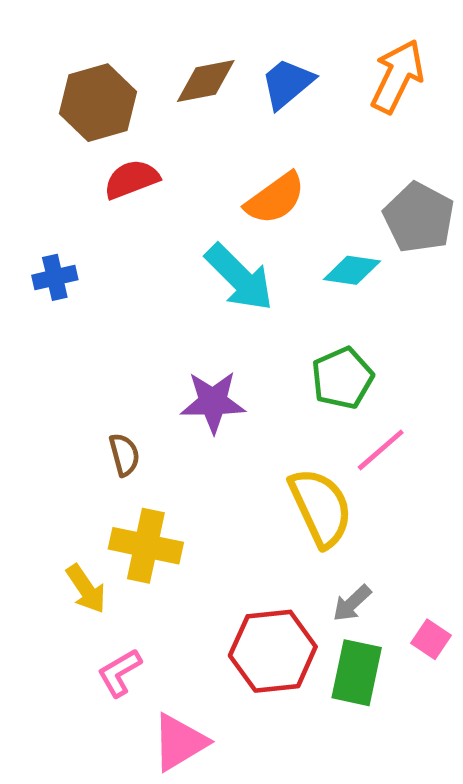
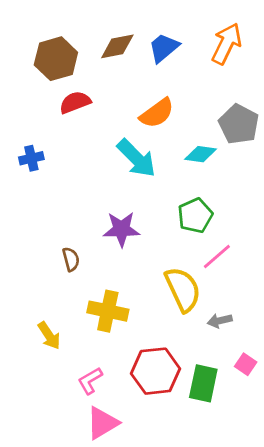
yellow cross: (146, 546) -> (108, 311), moved
gray arrow: (352, 603) -> (220, 321), moved, turned 30
pink L-shape: (120, 673) -> (90, 381), moved

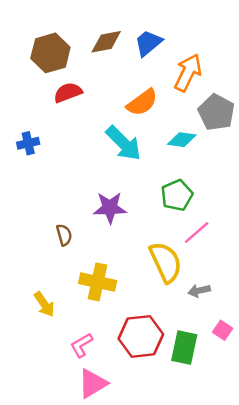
orange arrow: (227, 44) -> (188, 73), moved

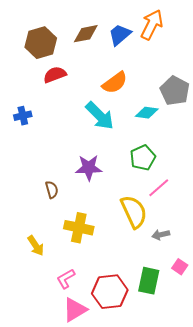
orange arrow: (188, 73) -> (152, 25), moved
red hexagon: (141, 336) -> (110, 292), moved

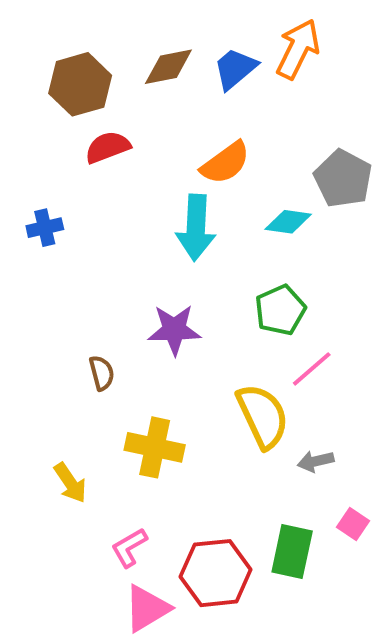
cyan arrow: (100, 116) -> (196, 228), turned 48

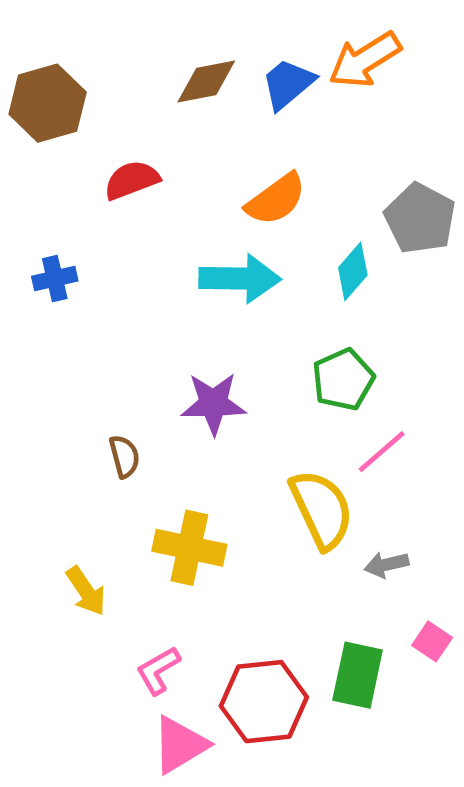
orange arrow: (298, 49) -> (365, 60), turned -148
brown hexagon: (80, 84) -> (48, 103), moved
cyan diamond: (288, 222) -> (353, 271), turned -57
cyan arrow: (196, 228) -> (240, 279), turned -92

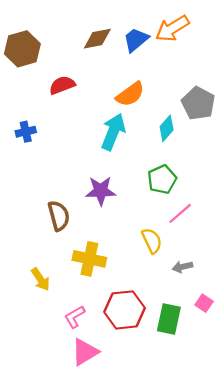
cyan arrow: (240, 279) -> (113, 132), turned -69
brown semicircle: (124, 456) -> (59, 216), size x1.5
yellow semicircle: (322, 509) -> (152, 241), size x0.7
red hexagon: (264, 702) -> (125, 310), moved

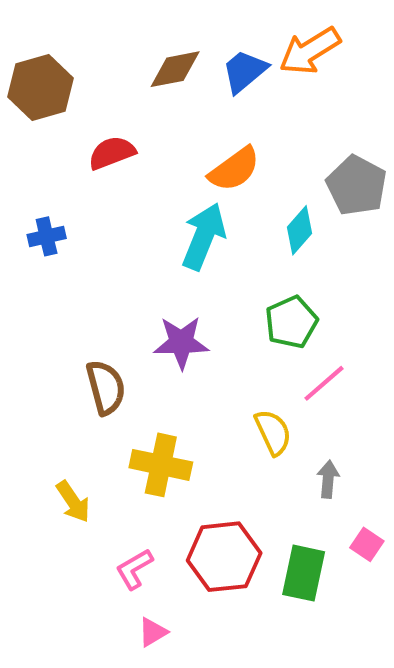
gray arrow: (182, 267) -> (328, 479), turned 108
pink triangle: (85, 352) -> (153, 632), size x0.6

